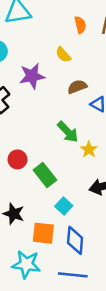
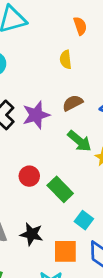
yellow semicircle: (63, 55) -> (66, 60), turned 42
purple star: (32, 76) -> (36, 115), moved
brown semicircle: (77, 87) -> (73, 103), moved

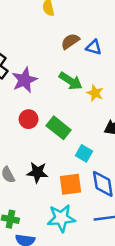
brown semicircle: (73, 103) -> (70, 41), moved
purple star: (36, 115) -> (24, 80), moved

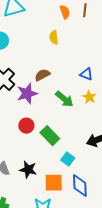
brown semicircle: (70, 41) -> (42, 75), moved
yellow star: (95, 93) -> (89, 97), moved

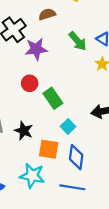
brown semicircle: (42, 75) -> (47, 14), moved
green arrow: (64, 99) -> (78, 41), moved

